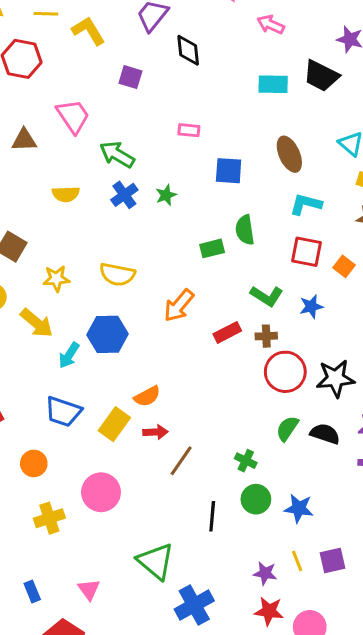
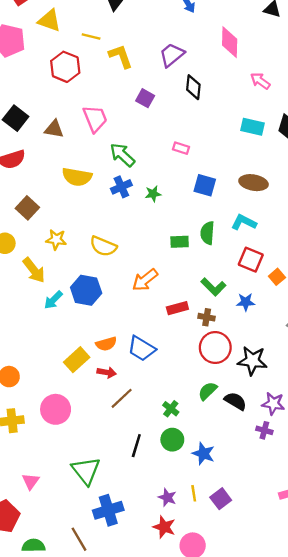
brown ellipse: (289, 154) -> (254, 183), turned -68
yellow semicircle: (66, 194) -> (77, 177), size x1.4
cyan L-shape: (306, 204) -> (244, 222), moved
blue trapezoid: (63, 412) -> (142, 349), moved
purple square: (332, 560) -> (221, 499), turned -36

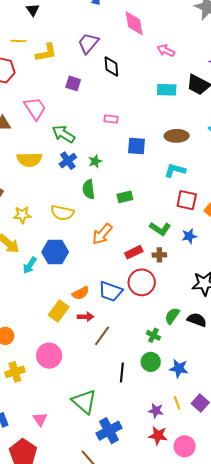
yellow L-shape: (121, 56) -> (46, 53), turned 110
green semicircle: (207, 233) -> (89, 189), moved
red circle: (215, 348) -> (142, 282), moved
green cross: (171, 409) -> (153, 335), moved

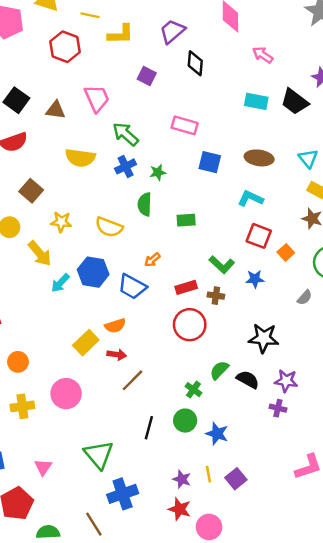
pink rectangle: (111, 119) -> (185, 125), size x1.5
orange arrow: (102, 234) -> (152, 260), size x0.6
blue trapezoid: (111, 291) -> (132, 287), moved

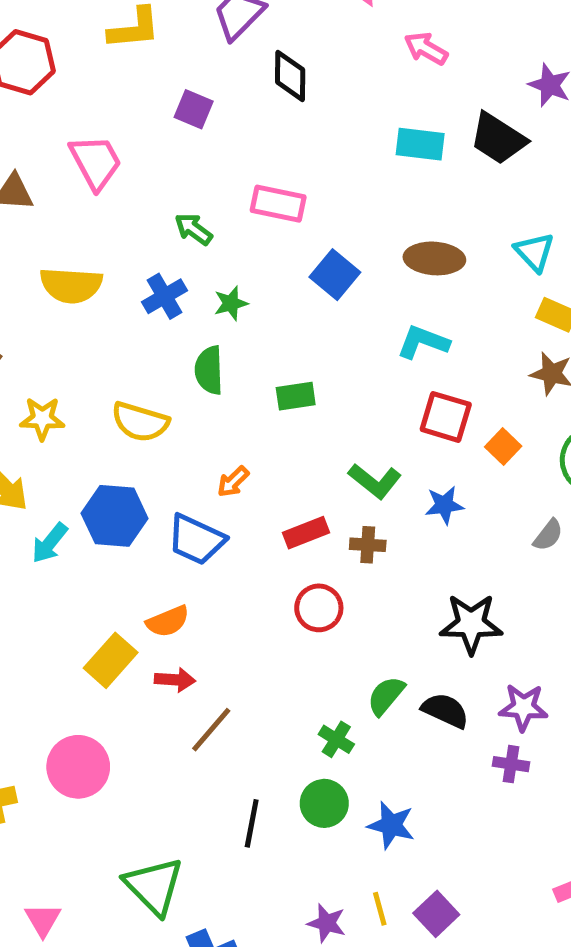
green arrow: (126, 134) -> (194, 229), moved, size x0.7
blue square: (210, 162) -> (335, 275), turned 30
red circle: (190, 325) -> (319, 608), size x0.7

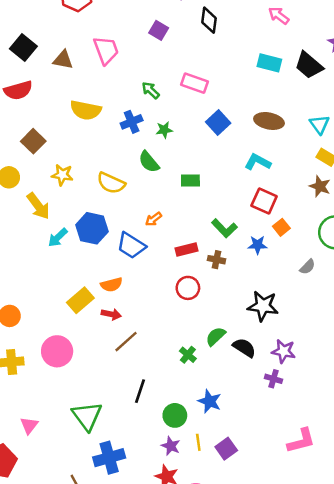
green semicircle: (209, 370) -> (149, 162), turned -45
orange square: (503, 446) -> (281, 227), moved
green circle: (324, 803) -> (175, 415), moved

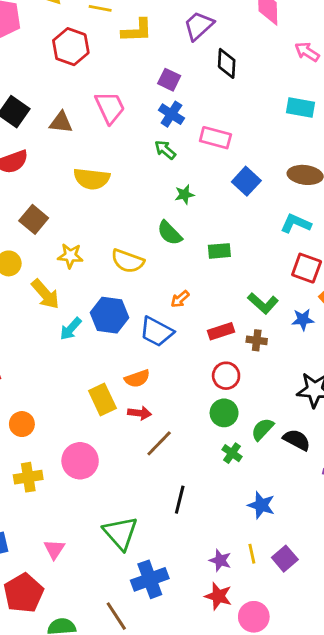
blue cross: (132, 122) -> (171, 114), moved, turned -30
yellow rectangle: (80, 300) -> (102, 400), turned -70
green circle: (175, 415) -> (224, 413), moved

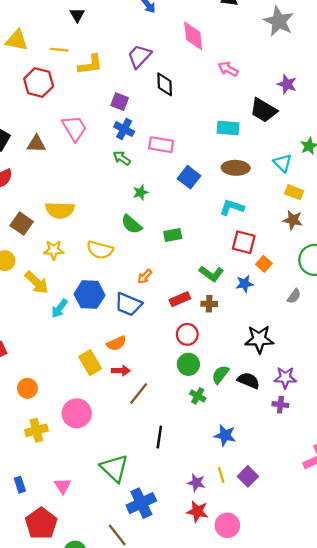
cyan rectangle: (300, 108) -> (228, 128), moved
yellow semicircle: (92, 179) -> (60, 210), moved

